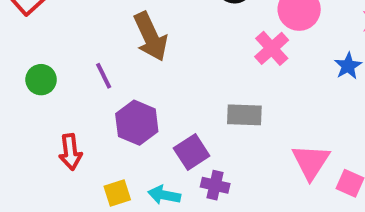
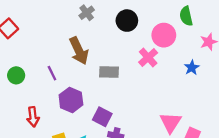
gray rectangle: (244, 115) -> (109, 72), moved
purple square: (192, 152) -> (102, 117), turned -30

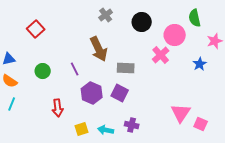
purple square: (102, 117) -> (120, 93), moved

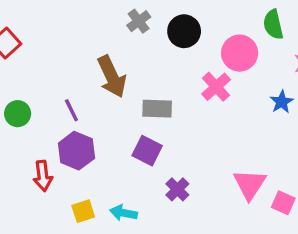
gray cross: (106, 15) -> (139, 21), moved
purple hexagon: (92, 93) -> (76, 151), moved
purple cross: (132, 125) -> (177, 189), moved, turned 32

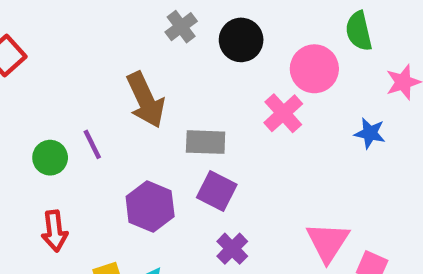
blue star: (282, 102) -> (370, 133), turned -30
green circle: (18, 114) -> (50, 158), moved
purple hexagon: (76, 151) -> (150, 206), moved
purple square: (147, 151) -> (217, 191), moved

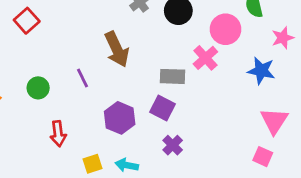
blue star: (370, 133) -> (261, 71), size x1.4
gray rectangle: (206, 142) -> (173, 76), moved
green circle: (50, 158) -> (38, 88), moved
pink triangle: (328, 242) -> (274, 121), moved

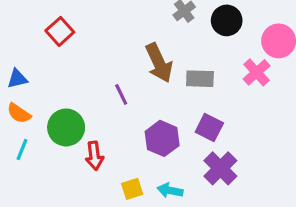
gray rectangle: (173, 76) -> (200, 79), moved
green circle: (38, 88) -> (66, 127), moved, size x1.5
purple cross: (173, 145) -> (220, 168), size x1.5

